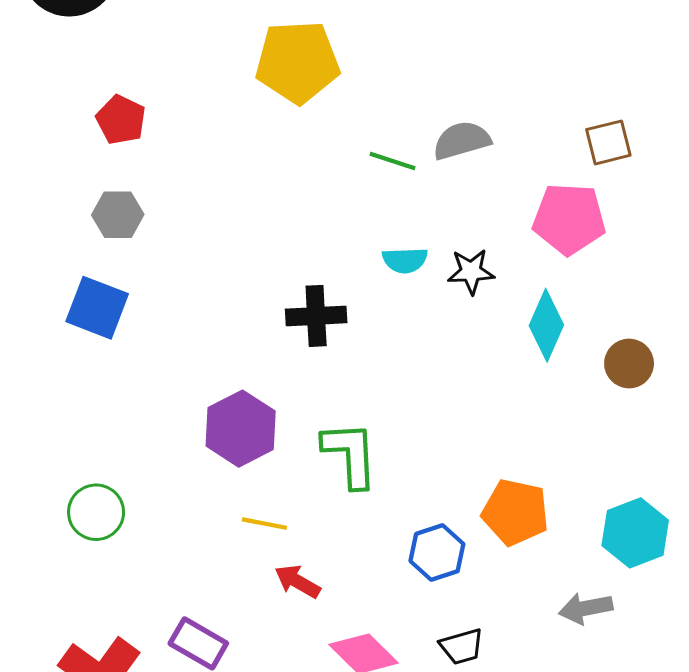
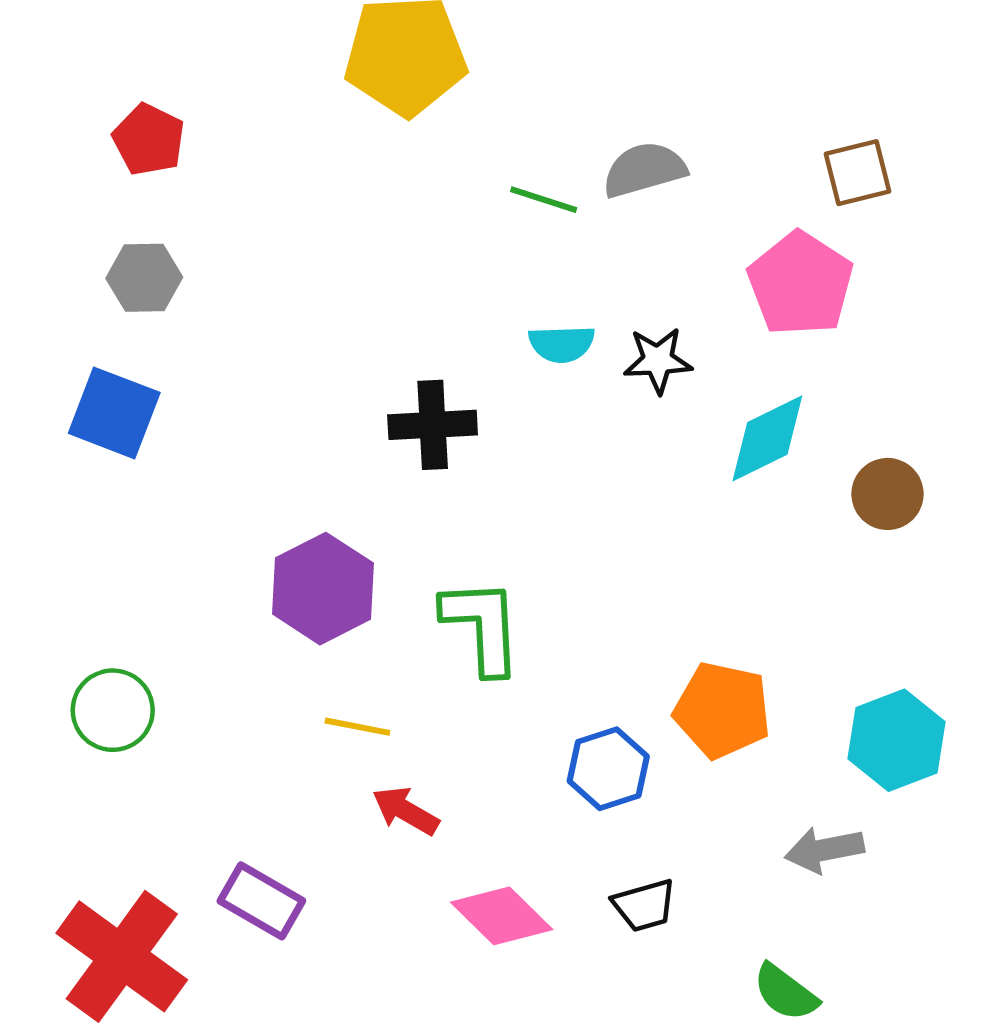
pink pentagon: (569, 219) -> (800, 284), turned 30
cyan diamond: (546, 325) -> (767, 438), turned 40

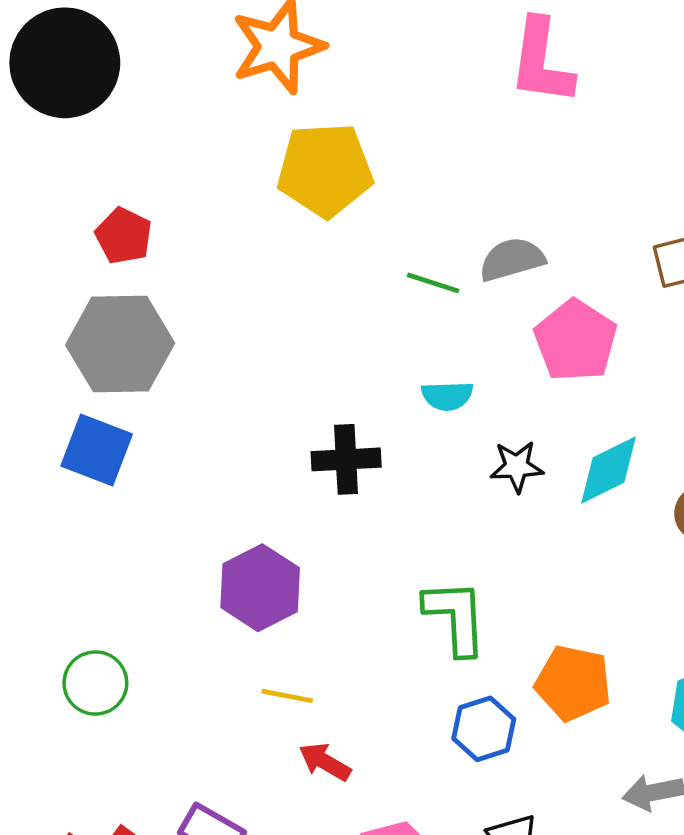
gray hexagon: (144, 278) -> (120, 344), size x1.8
pink pentagon: (800, 284) -> (576, 341), moved
black star: (658, 360) -> (517, 466), moved
green L-shape: (482, 626) -> (455, 617), moved

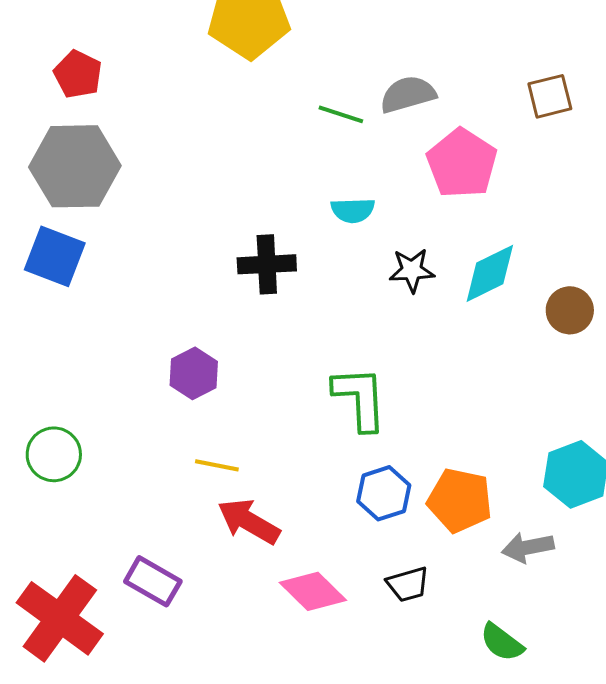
purple hexagon: (260, 588) -> (194, 373), size x0.7
orange pentagon: (573, 683) -> (460, 500), moved
red arrow: (325, 762) -> (249, 521), size x1.4

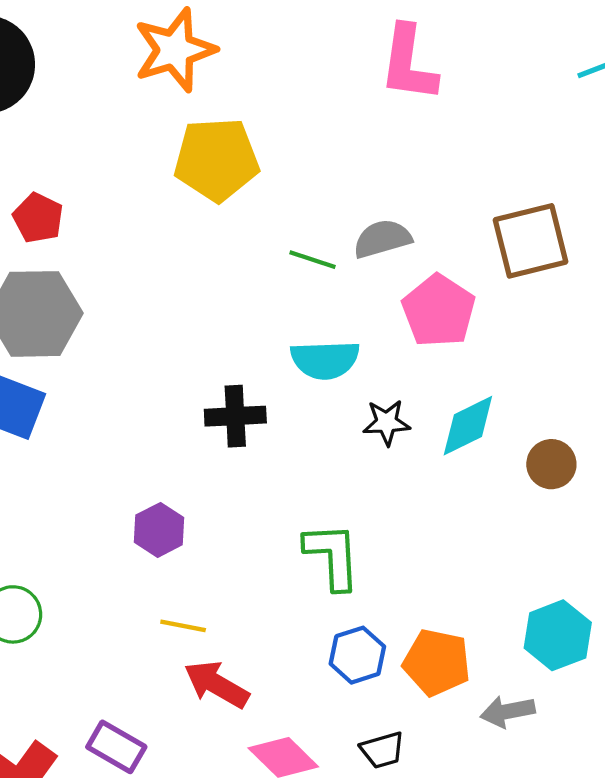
brown square: (550, 96) -> (531, 241), size x1.6
cyan semicircle: (353, 210) -> (325, 360), size x1.5

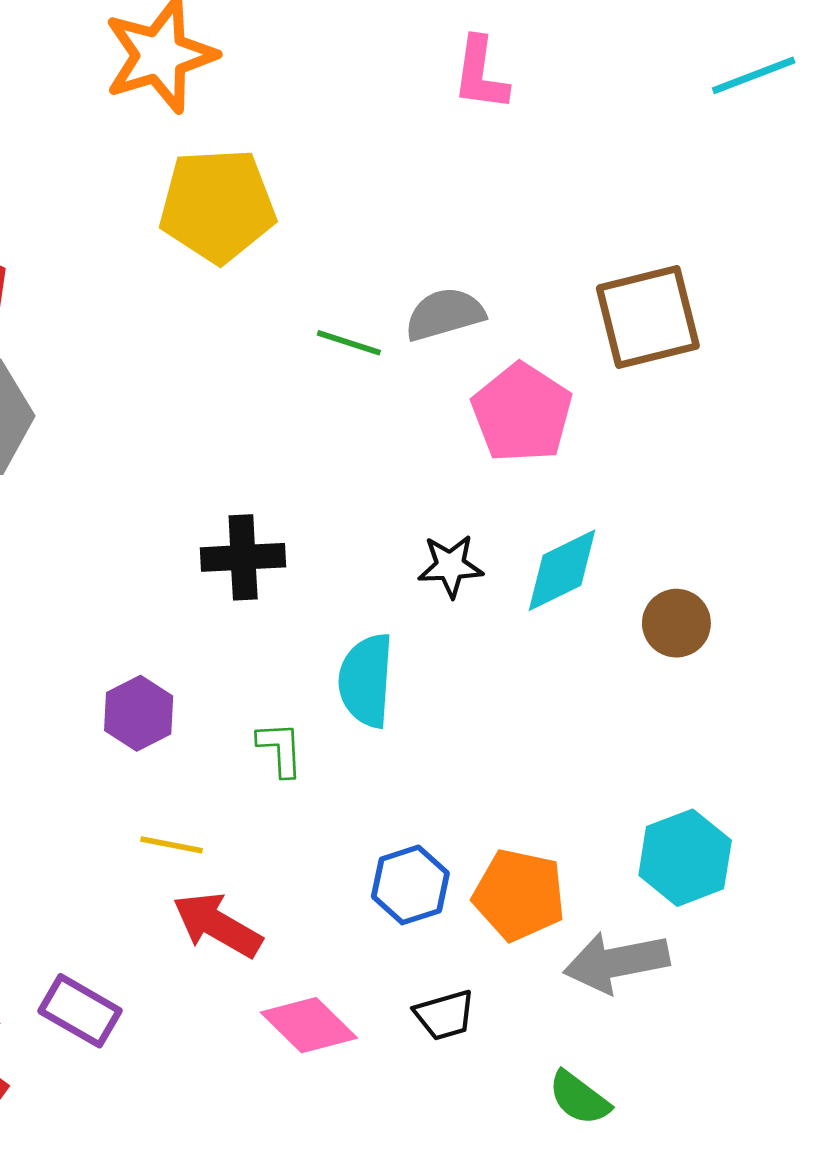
pink L-shape: (408, 63) -> (480, 74), size x0.7
cyan semicircle: (325, 360) -> (366, 680), moved, turned 96
green L-shape: (332, 556) -> (280, 749), moved, size x0.6
gray arrow: (508, 711) -> (616, 962), size x1.4

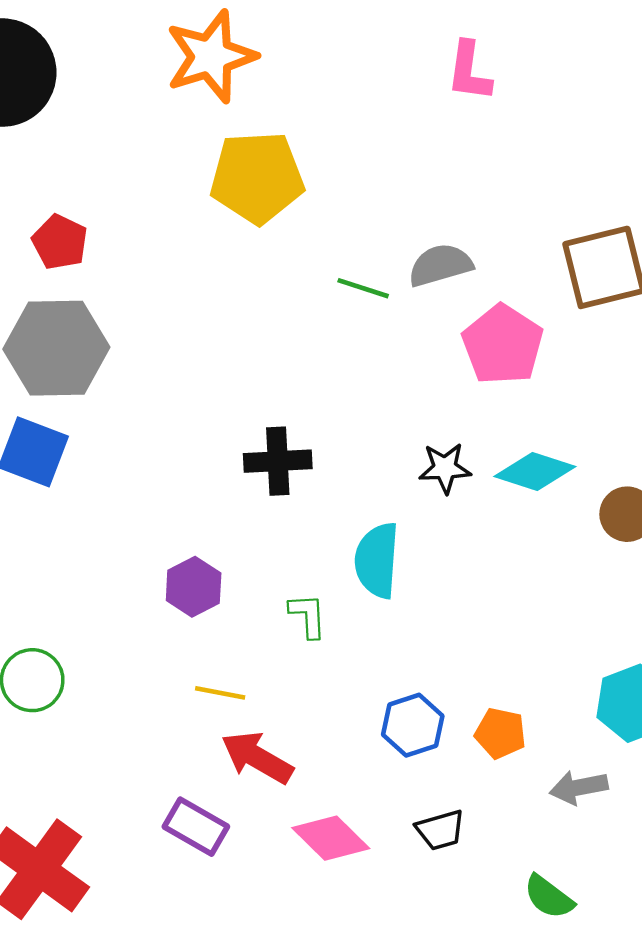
cyan diamond: (562, 570) -> (535, 471), turned 44
orange pentagon: (519, 895) -> (500, 733), size x0.7
gray arrow: (616, 962) -> (579, 787), size x0.7
purple rectangle: (80, 1011) -> (196, 827), moved

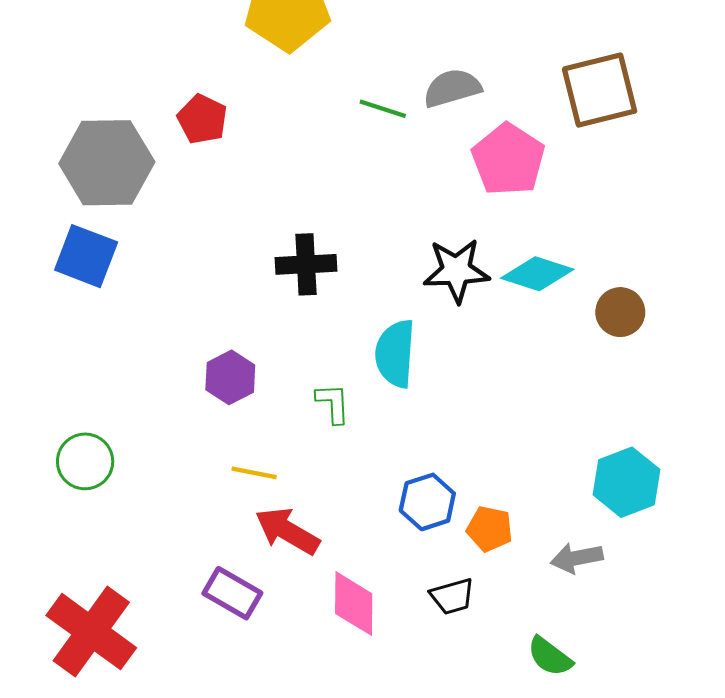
red pentagon: (60, 242) -> (202, 119), moved
black star: (445, 468) -> (456, 271), size x1.4
orange pentagon: (500, 733) -> (490, 529), moved
pink diamond: (331, 838) -> (354, 604), turned 46

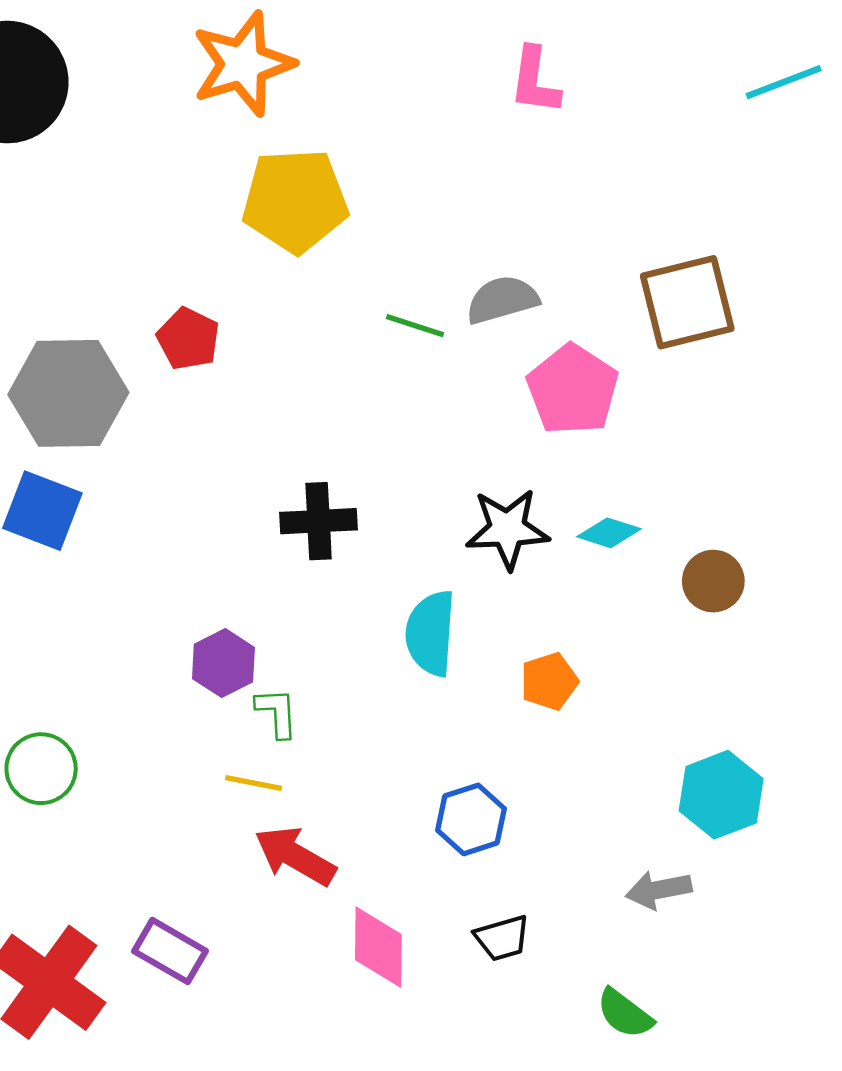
cyan diamond: (537, 274) -> (609, 533), size x0.7
green L-shape: (333, 403) -> (277, 713), moved
orange pentagon: (490, 529) -> (549, 681), moved, turned -30
purple rectangle: (232, 593) -> (170, 951), moved

